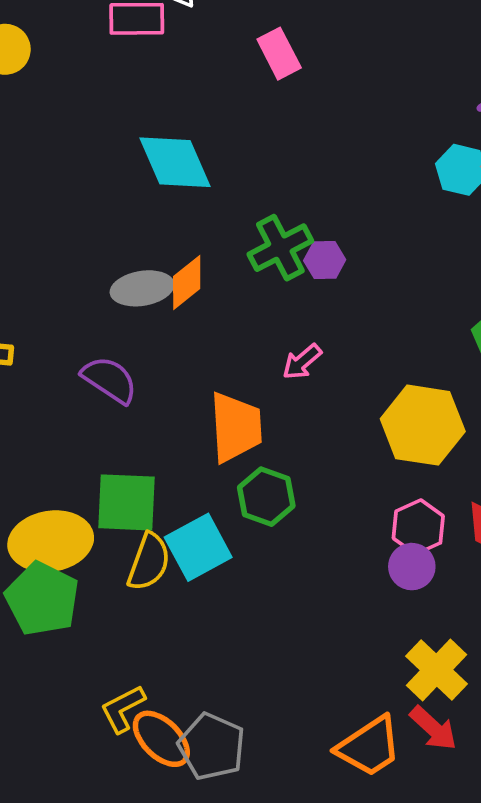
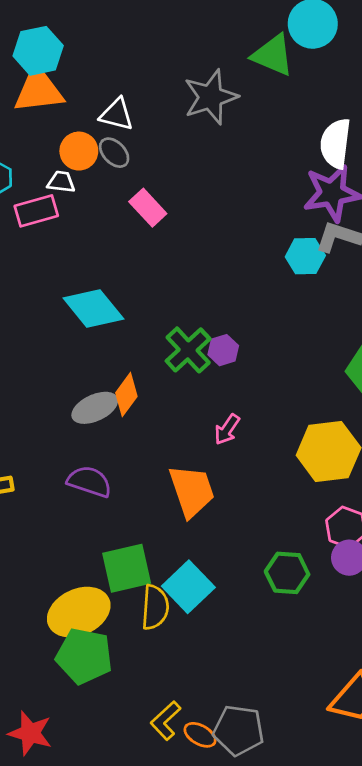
green hexagon: (266, 497) -> (287, 573), moved
orange ellipse: (161, 739) -> (200, 735), size x0.7

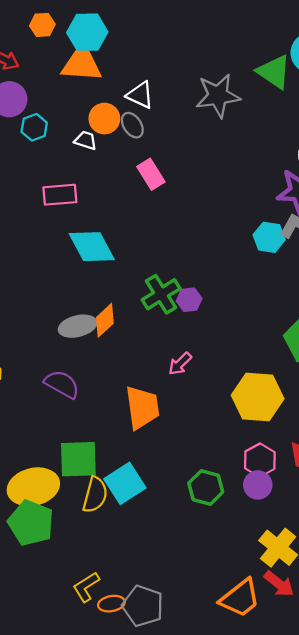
pink rectangle: (36, 211) -> (60, 195), moved
orange ellipse: (200, 735) -> (111, 604), turned -50

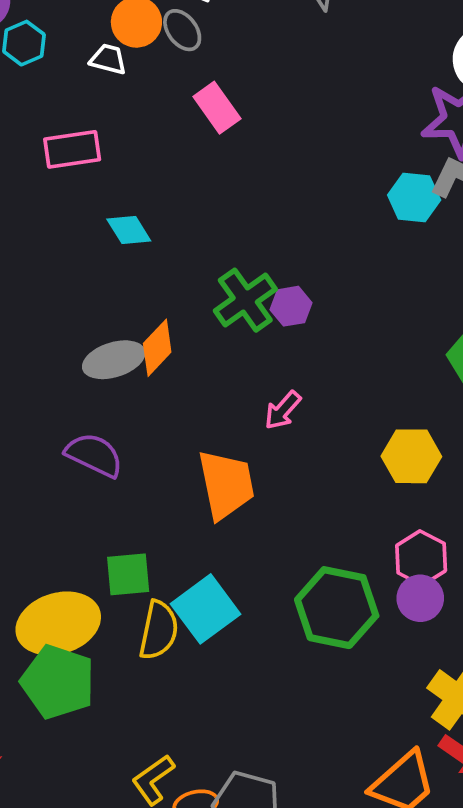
cyan diamond: (92, 247) -> (129, 230), size x0.6
yellow hexagon: (258, 397) -> (411, 456), size x0.7
green square: (78, 459) -> (128, 574), size x0.7
green hexagon: (206, 488) -> (337, 608), size x1.4

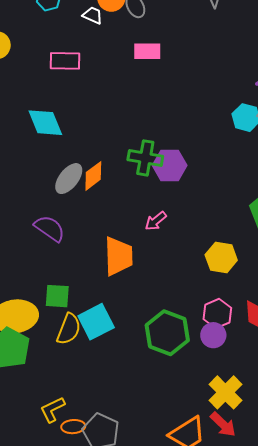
pink rectangle: (217, 108) -> (147, 51), turned -64
cyan diamond: (129, 230) -> (45, 123), moved, size x1.5
green cross: (245, 300) -> (145, 158), turned 36
purple hexagon: (291, 306) -> (170, 165), size x1.5
gray ellipse: (114, 360) -> (69, 179), turned -44

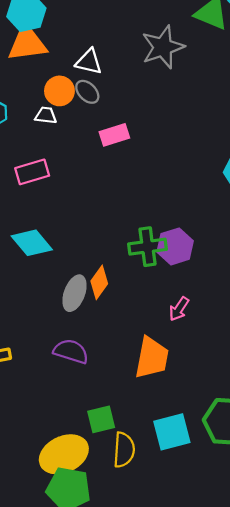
orange trapezoid: (118, 256) -> (152, 358), turned 30
cyan square: (96, 322) -> (172, 432), moved, turned 30

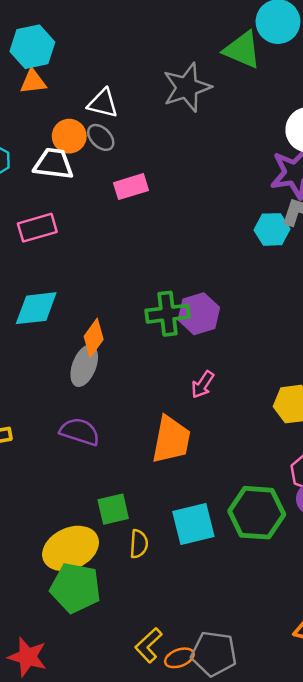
orange triangle: (27, 43) -> (33, 82), size x0.6
white trapezoid: (46, 115) -> (53, 164), size x1.6
cyan diamond: (32, 243) -> (36, 308), turned -57
orange diamond: (99, 282) -> (94, 338), moved
yellow semicircle: (124, 450) -> (139, 544), size x0.7

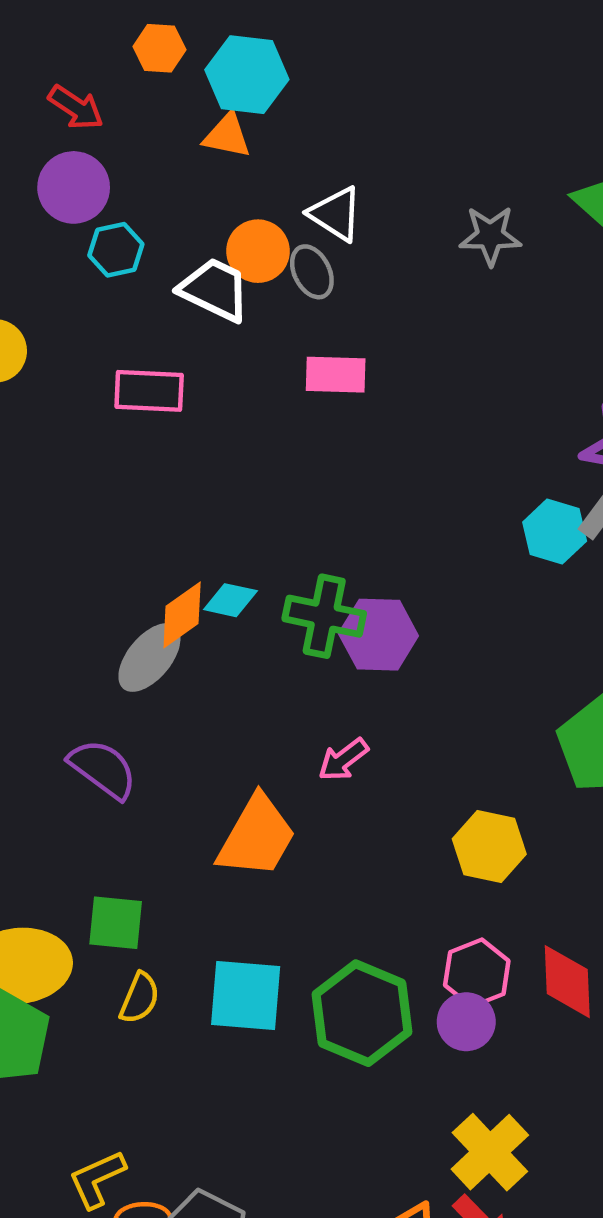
gray star: (187, 87) -> (490, 236), size x0.7
cyan diamond: (36, 308) -> (230, 600), moved, size x0.6

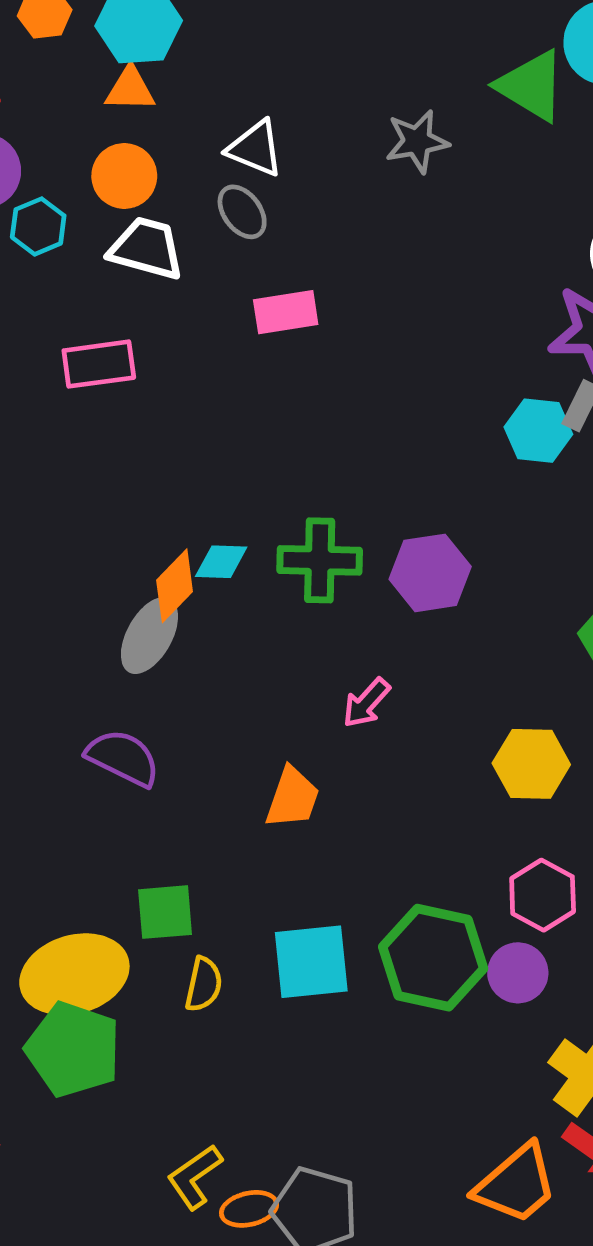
orange circle: (258, 251) -> (124, 176), moved
purple hexagon: (378, 635) -> (430, 573), moved
orange trapezoid: (257, 837) -> (293, 798), size x0.7
purple circle: (466, 1022) -> (518, 973), moved

